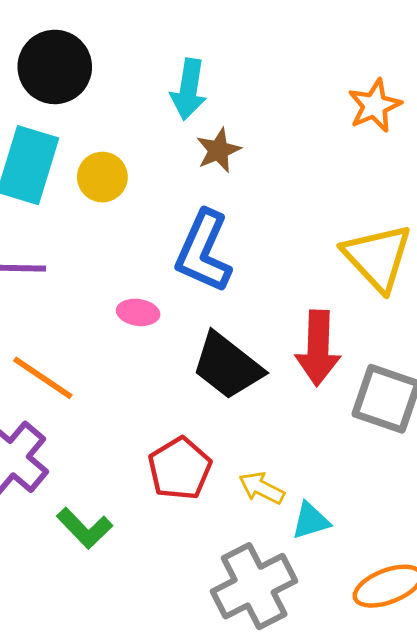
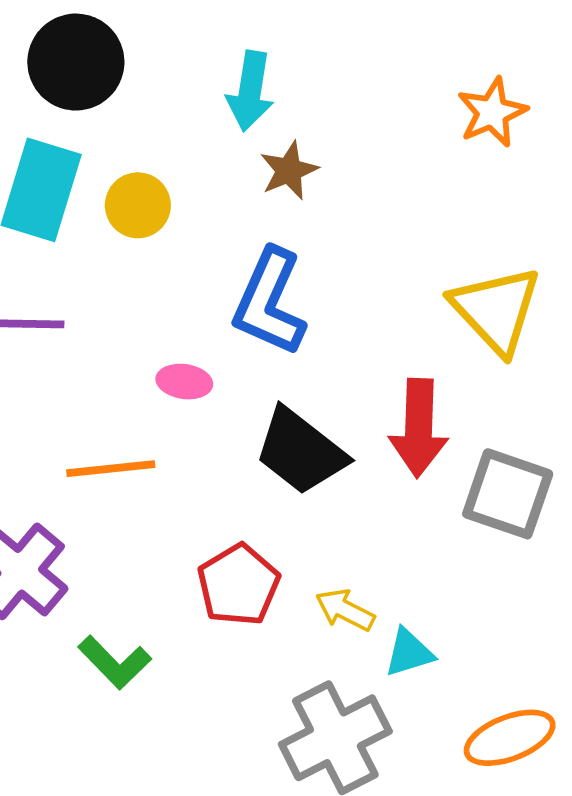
orange line: (43, 378) -> (111, 469), moved, turned -40

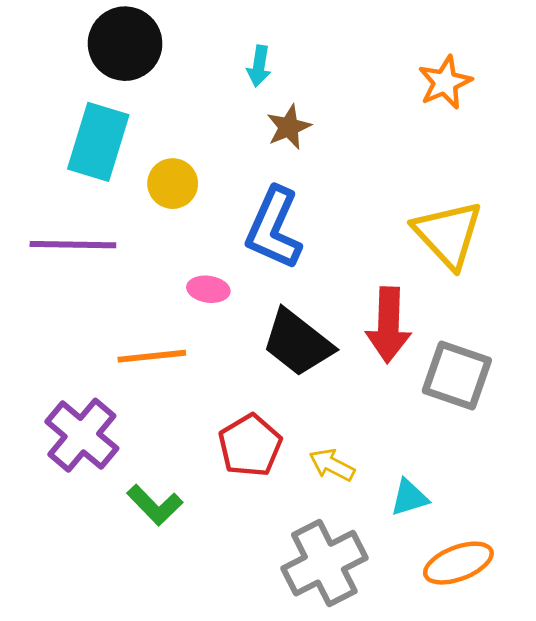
cyan arrow: (250, 91) -> (259, 66), size x0.7
yellow circle: (138, 205) -> (173, 184), moved
cyan triangle: (409, 653) -> (409, 498), moved

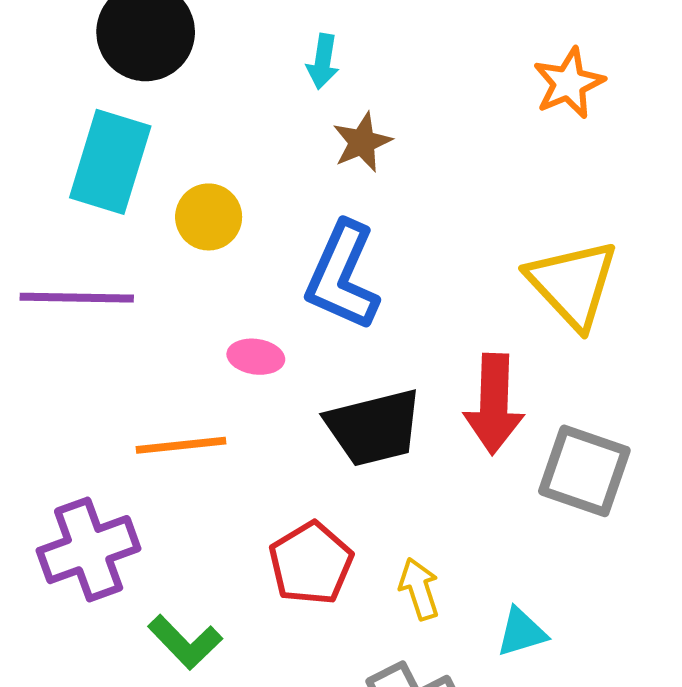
black trapezoid: (298, 343) -> (374, 428), turned -52
purple cross: (82, 435) -> (89, 550), turned 30
yellow arrow: (332, 465) -> (419, 589), turned 45

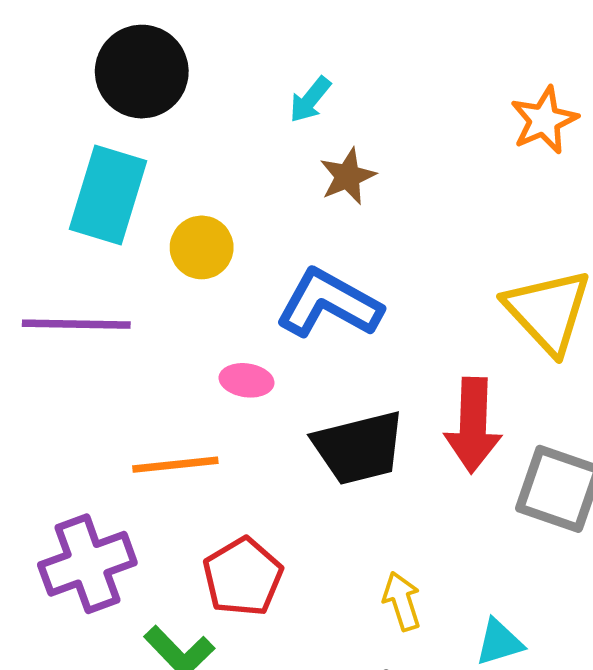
cyan arrow: (323, 62) -> (310, 100), turned 30
blue L-shape: (342, 276) -> (329, 304), turned 95
red pentagon: (311, 563) -> (243, 577), moved

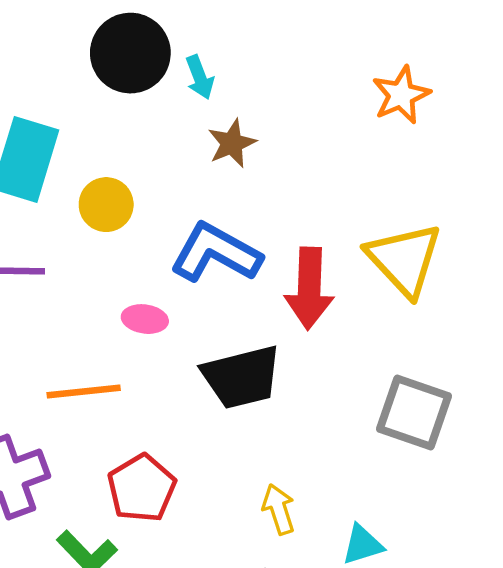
black circle: (142, 72) -> (130, 53), moved
cyan arrow: (310, 100) -> (200, 77), turned -60
red arrow: (473, 425) -> (309, 288), moved

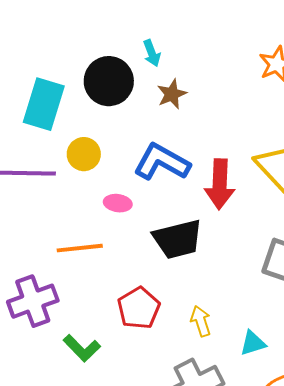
black circle: (130, 53) -> (109, 81), moved
yellow circle: (106, 205) -> (84, 154), moved
red pentagon: (142, 488) -> (139, 308), moved

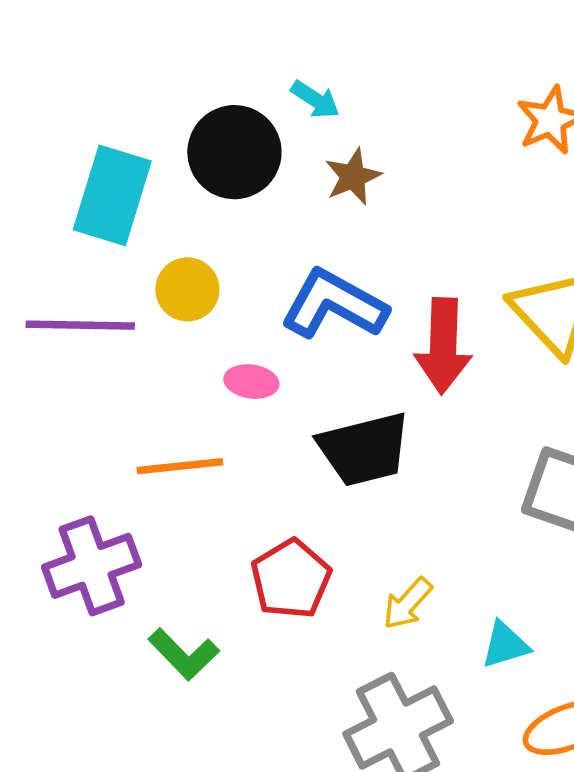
cyan arrow: (152, 53) -> (315, 99), turned -36
yellow arrow: (201, 321) -> (407, 603), turned -120

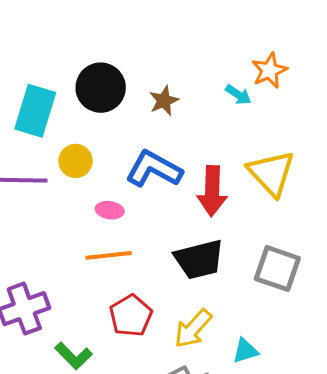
cyan arrow: (315, 99) -> (238, 95), moved
black trapezoid: (364, 449) -> (199, 259), moved
orange line: (180, 466) -> (109, 255), moved
yellow arrow: (407, 603) -> (193, 329), size x1.4

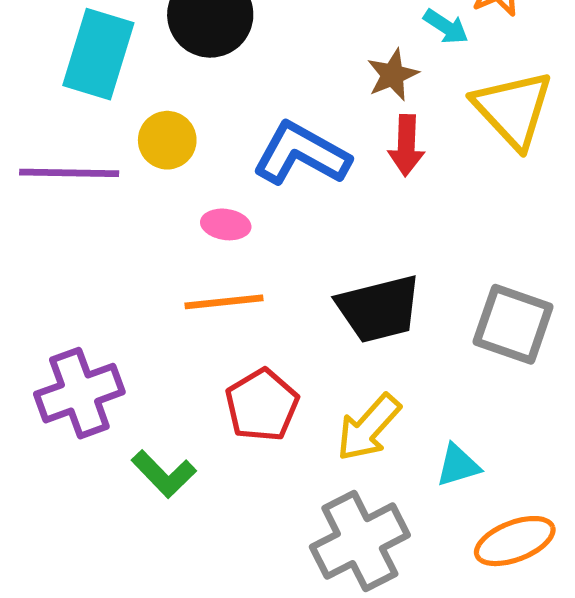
brown star: (164, 101) -> (393, 75), moved
yellow triangle: (271, 173) -> (513, 109), moved
red arrow: (212, 191) -> (406, 145), moved, size x0.7

